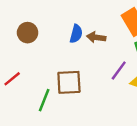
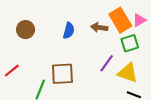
brown arrow: (96, 37) -> (99, 27), moved

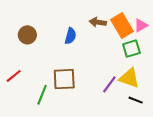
brown arrow: (99, 27) -> (98, 22), moved
purple line: (107, 63) -> (109, 84), moved

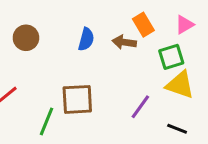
brown arrow: (98, 22) -> (124, 42), moved
orange rectangle: (122, 25) -> (143, 25), moved, size x0.7
yellow triangle: (129, 78) -> (180, 85), moved

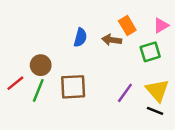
brown circle: (26, 38) -> (41, 65), moved
yellow triangle: (180, 85) -> (157, 90), moved, turned 30
green line: (47, 121) -> (38, 90), moved

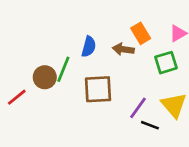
brown square: (73, 87) -> (98, 89), moved
green line: (38, 90) -> (63, 69), moved
black line: (155, 111) -> (150, 125), moved

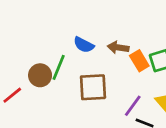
orange rectangle: (141, 33) -> (139, 61), moved
blue semicircle: (89, 47) -> (84, 45), turned 102

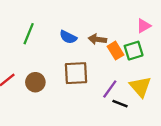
green line: (59, 67) -> (29, 34), moved
brown circle: (40, 75) -> (35, 82), moved

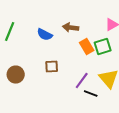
brown arrow: (97, 39) -> (71, 28), moved
brown square: (76, 73) -> (52, 66), size x0.6

